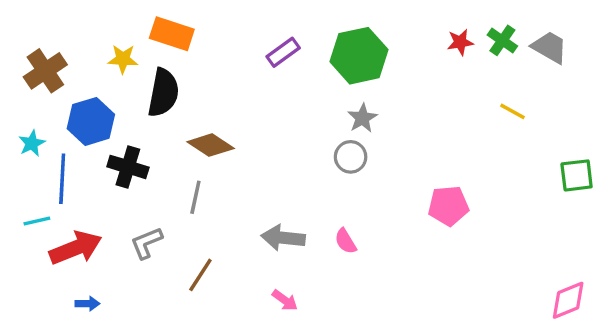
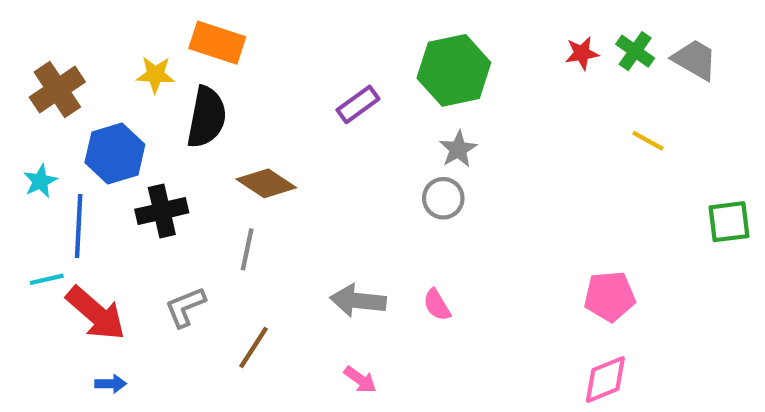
purple rectangle: (283, 52) -> (358, 104), moved
black cross: (128, 167) -> (162, 211), turned -30
pink pentagon: (448, 206) -> (610, 296), moved
red arrow: (76, 248) -> (96, 313), turned 63
pink diamond: (568, 300) -> (605, 379), moved

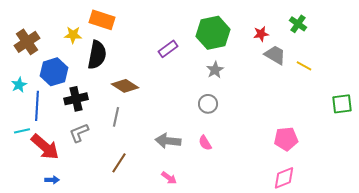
red star: (582, 53) -> (261, 34), moved
gray trapezoid: (695, 60) -> (275, 55), moved
gray circle: (443, 198) -> (208, 104), moved
gray L-shape: (185, 307) -> (79, 133), moved

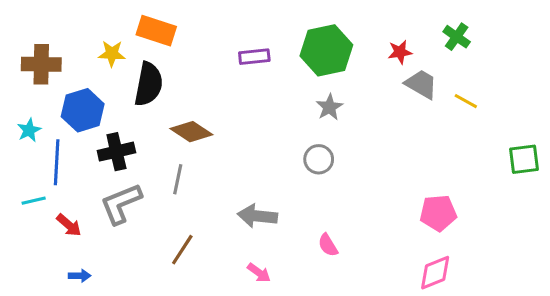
brown cross: (27, 42) -> (41, 64), turned 35
purple rectangle: (168, 49) -> (254, 57), moved, turned 30
gray L-shape: (79, 133) -> (121, 204), size x1.4
pink semicircle: (205, 143) -> (328, 245), moved
red arrow: (45, 147) -> (69, 225), size x0.6

